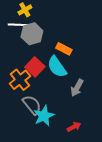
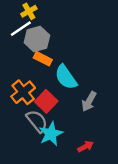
white line: (18, 25) -> (21, 29), turned -36
orange rectangle: (64, 49) -> (43, 59), moved
red square: (35, 67) -> (46, 101), moved

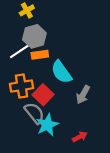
white line: (21, 29) -> (19, 51), moved
orange rectangle: (43, 59) -> (40, 55), turned -35
orange cross: (23, 92) -> (21, 86), turned 30

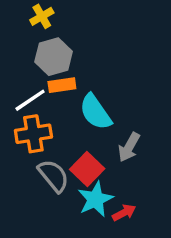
white line: (19, 51) -> (30, 100), moved
red square: (43, 95) -> (87, 169), moved
cyan star: (47, 125) -> (95, 199), moved

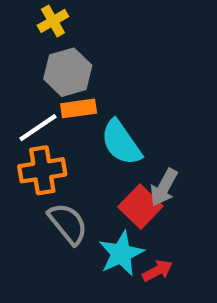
red square: (87, 169) -> (140, 207), moved

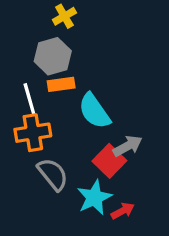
yellow cross: (53, 21) -> (64, 16), moved
white line: (38, 128) -> (30, 99), turned -72
gray arrow: (164, 187) -> (128, 146), turned -148

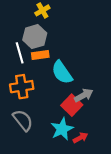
white line: (30, 99) -> (20, 53), moved
gray semicircle: (53, 174) -> (23, 120), moved

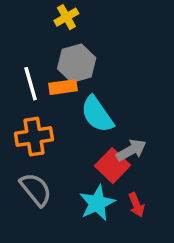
gray hexagon: (35, 37) -> (77, 63), moved
red arrow: (80, 138) -> (136, 205), moved, turned 96

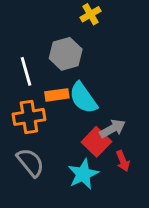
yellow cross: (66, 17) -> (91, 14), moved
orange rectangle: (63, 87) -> (57, 95), moved
red arrow: (136, 205) -> (123, 161), moved

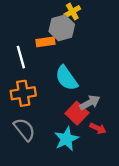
gray hexagon: (66, 54) -> (62, 28), moved
orange rectangle: (57, 95) -> (45, 42), moved
red arrow: (123, 161) -> (98, 128), turned -42

